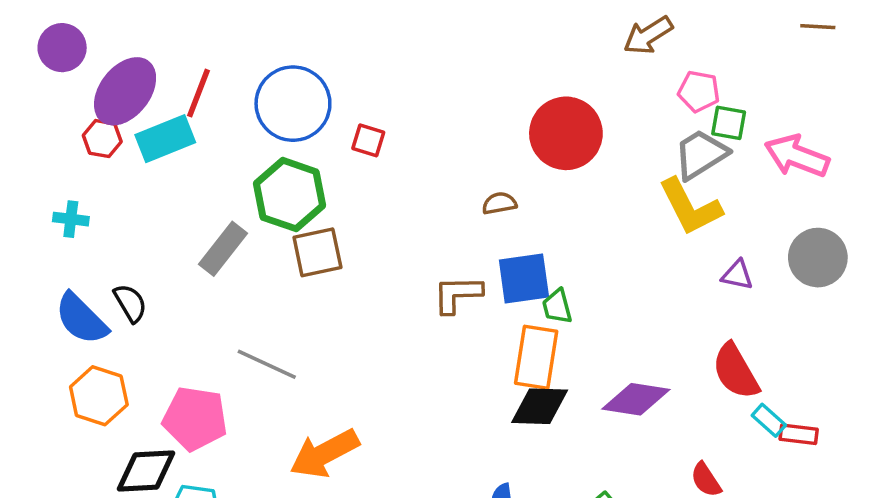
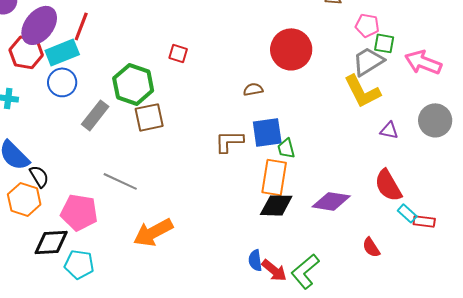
blue circle: (293, 104) -> (62, 82), moved, size x0.7
red hexagon: (102, 139) -> (26, 52), size x1.5
black semicircle: (130, 303) -> (39, 176), moved

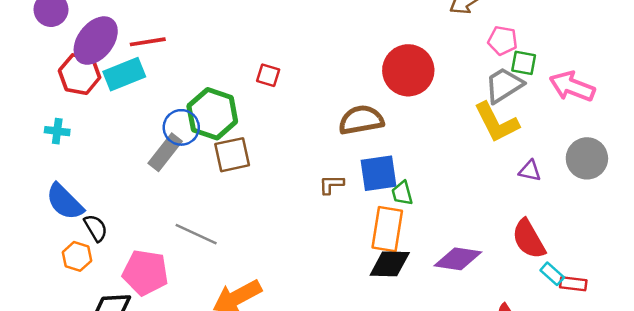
red line: (81, 26) -> (148, 42), turned 60
blue circle: (62, 82) -> (181, 127), moved
brown semicircle: (253, 89) -> (361, 120), size x1.8
brown L-shape: (229, 141) -> (331, 184), size x0.7
orange hexagon: (24, 199) -> (77, 256), size x0.7

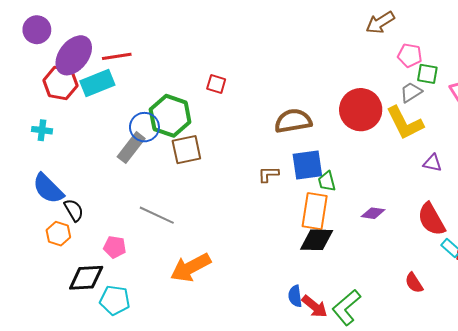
red circle: (408, 70) -> (361, 110), moved
gray trapezoid: (504, 85) -> (411, 92), size x0.7
purple diamond: (458, 259) -> (373, 213), moved, size x0.6
pink pentagon: (145, 273) -> (115, 247), size x0.6

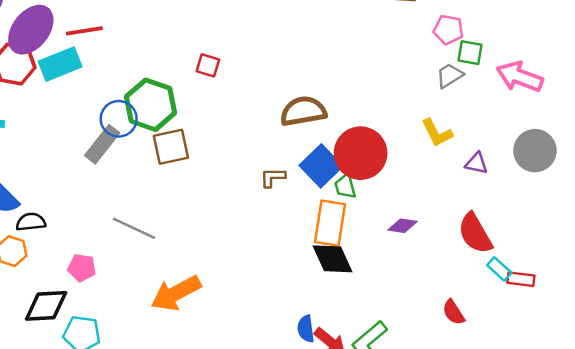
red circle: (361, 110) -> (361, 153), moved
yellow L-shape: (405, 123) -> (437, 133), moved, size x0.7
blue square: (307, 165) -> (321, 166), turned -36
black semicircle: (74, 210) -> (31, 222), turned -65
black diamond: (317, 240) -> (333, 259), turned 64

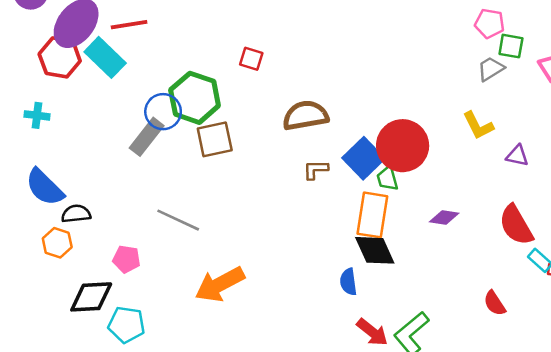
cyan rectangle: (60, 64) -> (105, 57), turned 66
brown semicircle: (303, 111) -> (305, 115), moved
blue semicircle: (306, 329) -> (348, 282), moved

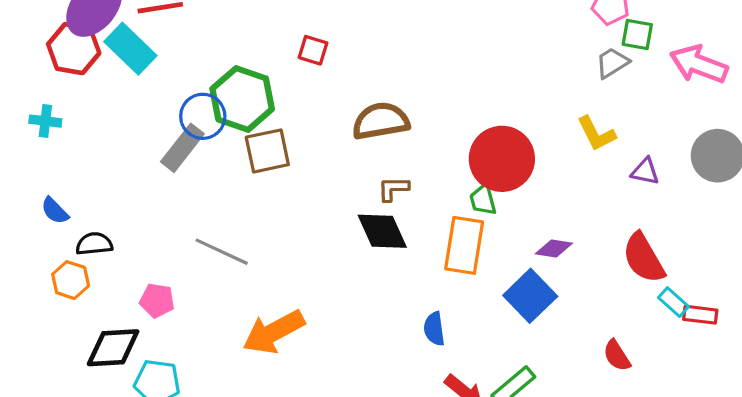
blue square: (363, 158) -> (530, 296), moved
blue semicircle: (45, 187) -> (55, 211), size x0.6
black diamond: (375, 250) -> (382, 231), moved

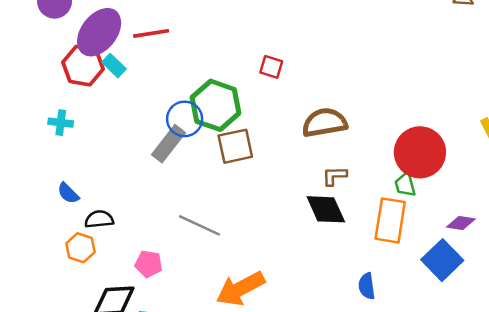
cyan rectangle: (130, 49) -> (114, 66), moved, size x0.6

